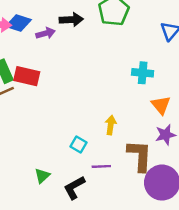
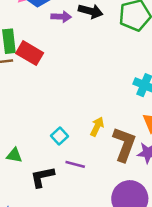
brown L-shape: (140, 156) -> (124, 144), moved
green triangle: (42, 176) -> (14, 155), turned 35

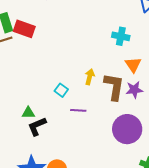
black L-shape: (42, 177) -> (37, 126), moved

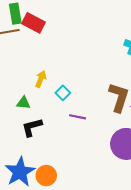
yellow arrow: (90, 77) -> (41, 79), moved
green triangle: (28, 113) -> (24, 103), moved

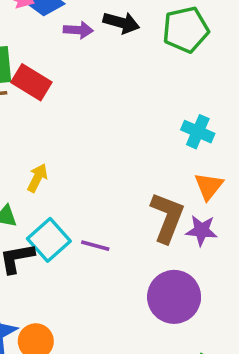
cyan square: (63, 93) -> (49, 240), moved, size x1.6

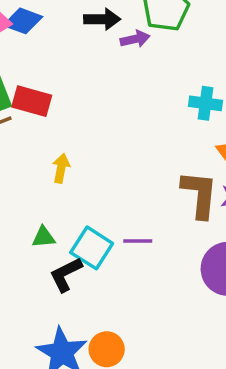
purple arrow: (78, 30) -> (135, 39), moved
yellow arrow: (37, 178) -> (61, 168), moved

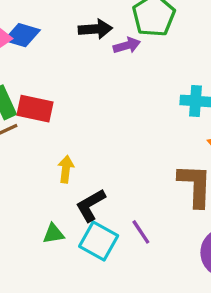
purple line: (138, 241) -> (141, 232), turned 60
black L-shape: (66, 274) -> (91, 205), moved

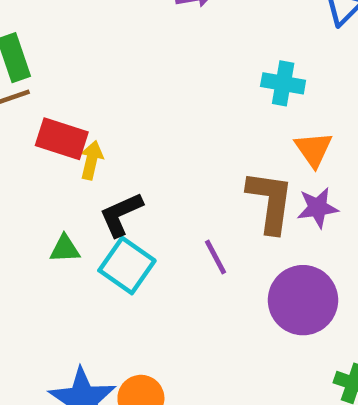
red rectangle: (35, 109) -> (62, 139), moved
purple line: (141, 232) -> (215, 257), moved

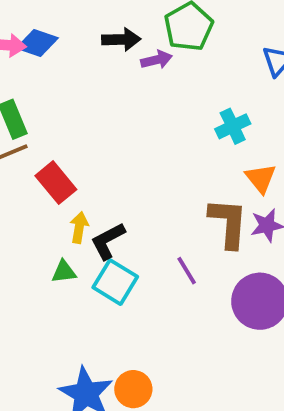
cyan cross: (283, 83) -> (233, 126), turned -32
red rectangle: (62, 139) -> (56, 183), turned 36
yellow arrow: (91, 160) -> (79, 227), moved

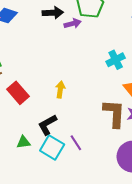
yellow arrow: (79, 227) -> (60, 90), moved
purple line: (187, 271) -> (76, 143), moved

